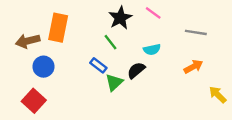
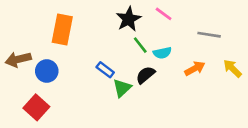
brown arrow: (28, 41) -> (18, 59), moved
green line: (111, 42) -> (140, 45), moved
orange arrow: (193, 67) -> (195, 68), moved
yellow arrow: (218, 95) -> (232, 68), moved

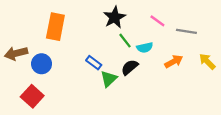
pink line: (164, 14) -> (157, 21), moved

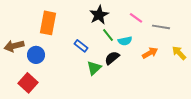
blue rectangle: (94, 63) -> (81, 46), moved

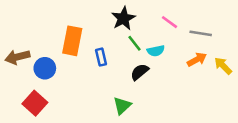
orange rectangle: (48, 23) -> (72, 41), moved
blue rectangle: (81, 46) -> (101, 57), turned 40
orange arrow: (150, 53) -> (197, 60), moved
green triangle: (94, 68) -> (122, 106), moved

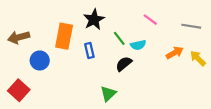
black star: (123, 18) -> (94, 20), moved
gray line: (201, 33) -> (191, 26), moved
brown arrow: (17, 57) -> (19, 37), moved
red square: (35, 103) -> (19, 90), moved

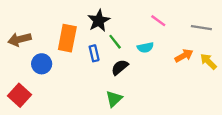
green line: (119, 38) -> (115, 42), moved
black semicircle: (124, 64) -> (120, 67), moved

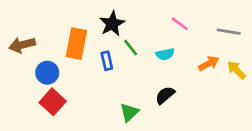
black semicircle: (120, 67) -> (165, 95), moved
red square: (19, 95) -> (53, 102), moved

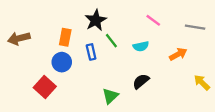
orange rectangle: (76, 44) -> (65, 37), size x0.7
yellow arrow: (237, 70) -> (202, 82), moved
blue circle: (47, 73) -> (62, 62), moved

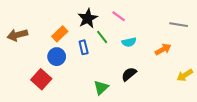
pink line: (153, 20) -> (119, 16), moved
orange rectangle: (65, 37) -> (60, 34), turned 35
yellow arrow: (202, 82) -> (185, 75), turned -77

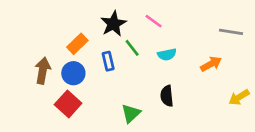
brown arrow: (17, 35) -> (43, 71), moved, turned 114
black semicircle: (129, 74) -> (167, 96), turned -56
red square: (41, 79) -> (68, 104), moved

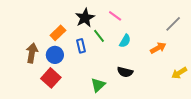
gray line: (231, 32) -> (173, 24), turned -54
cyan semicircle: (167, 55) -> (125, 41), turned -48
black semicircle: (167, 96) -> (125, 72), turned -70

